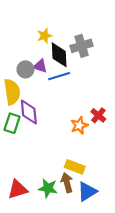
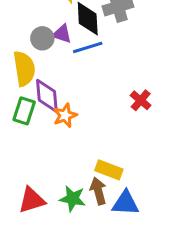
orange star: (79, 125) -> (65, 115), moved
blue triangle: (87, 192) -> (125, 203), turned 35

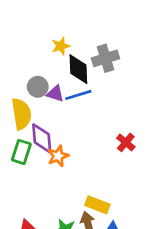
purple triangle: (62, 34) -> (55, 94), moved

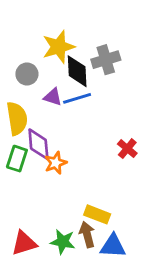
yellow star: (61, 46) -> (58, 47), size x1.6
gray circle: (38, 87) -> (27, 74), moved

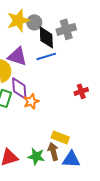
yellow star: (58, 47) -> (18, 20), moved
gray circle: (27, 74) -> (34, 22), moved
purple triangle: (53, 97) -> (17, 56), moved, size x1.5
red cross: (127, 149) -> (81, 91), turned 32

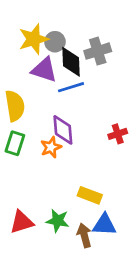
purple triangle: (17, 56) -> (44, 70), moved
purple diamond: (19, 88) -> (63, 130), moved
brown arrow: (53, 151) -> (84, 235), moved

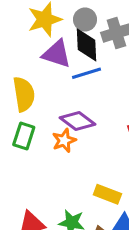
gray circle: (55, 42) -> (85, 19), moved
purple diamond: (63, 130) -> (78, 121), turned -48

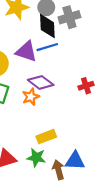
purple triangle: (57, 54) -> (26, 51), moved
yellow rectangle: (107, 194) -> (46, 137), moved, turned -42

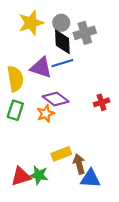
green star: (36, 158) -> (39, 175), moved
brown arrow: (58, 170) -> (79, 164), moved

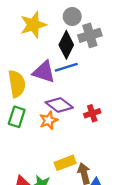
gray circle: (61, 23) -> (72, 17), moved
black diamond: (62, 42) -> (66, 45), turned 30
red cross: (102, 102) -> (92, 113), moved

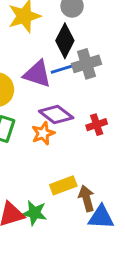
gray cross: (90, 35) -> (86, 64), moved

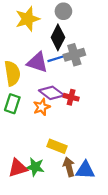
red cross: (97, 125) -> (71, 97), moved, turned 32
yellow rectangle: (63, 185) -> (57, 146), turned 42
brown arrow: (86, 198) -> (69, 167), moved

